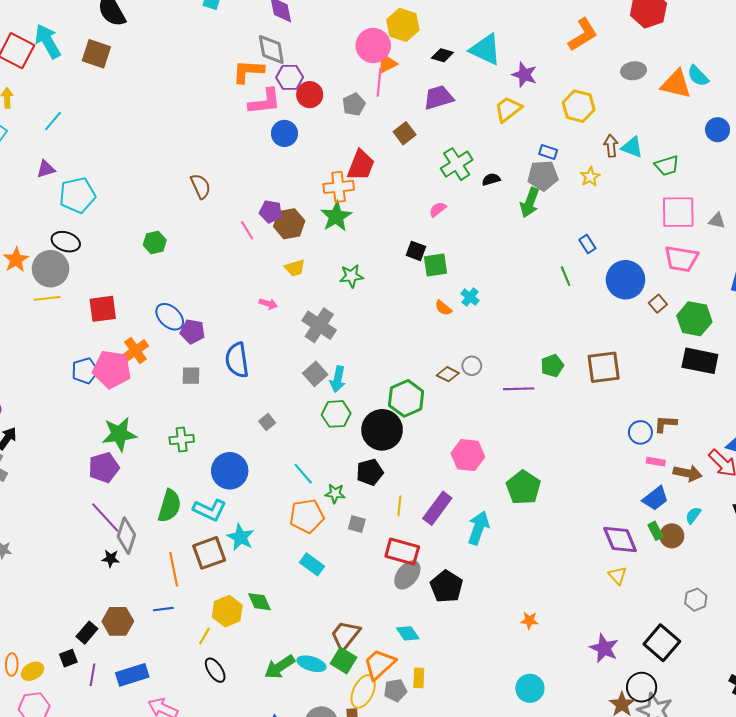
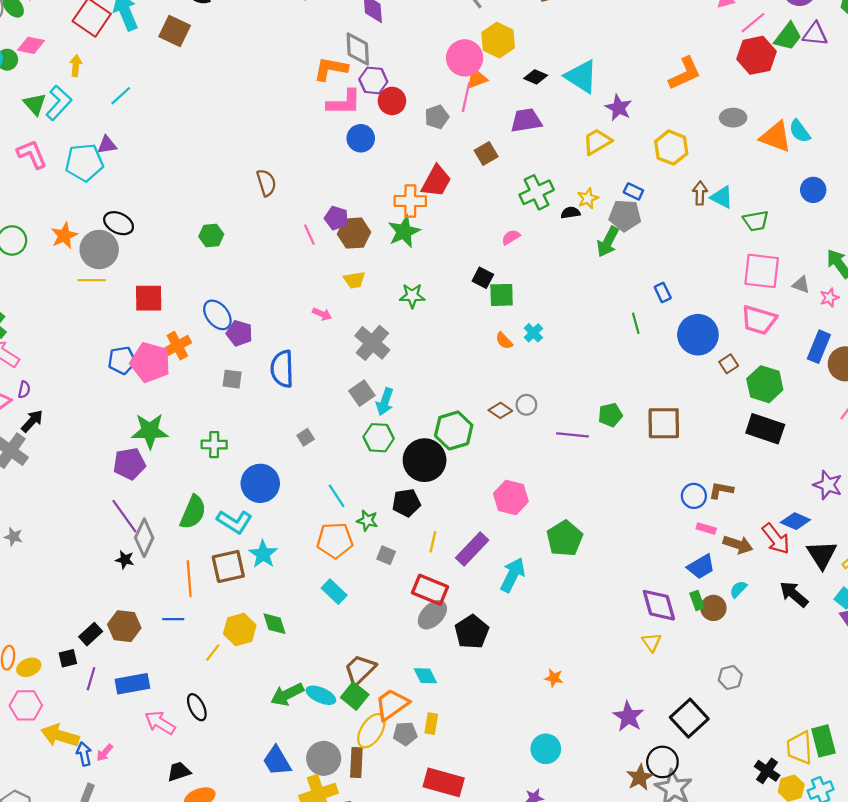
yellow star: (590, 177) -> (588, 198), moved
cyan pentagon: (77, 195) -> (84, 162), moved
black ellipse: (215, 670) -> (197, 707), moved

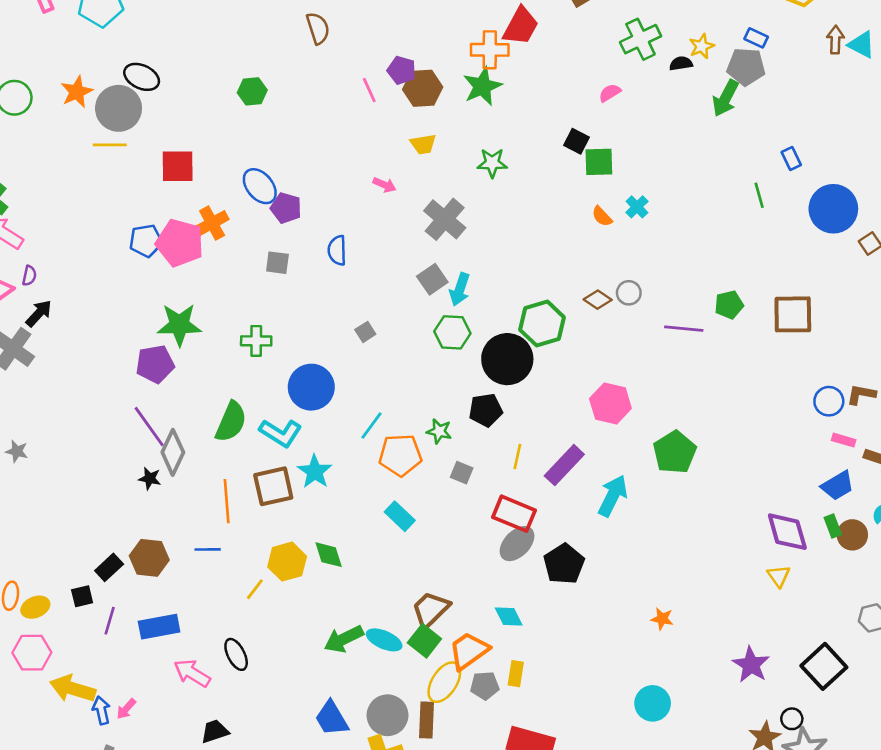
blue semicircle: (282, 369) -> (337, 250), size x0.7
cyan line: (337, 496) -> (371, 426), moved, turned 70
black circle: (662, 762) -> (792, 719), size x0.6

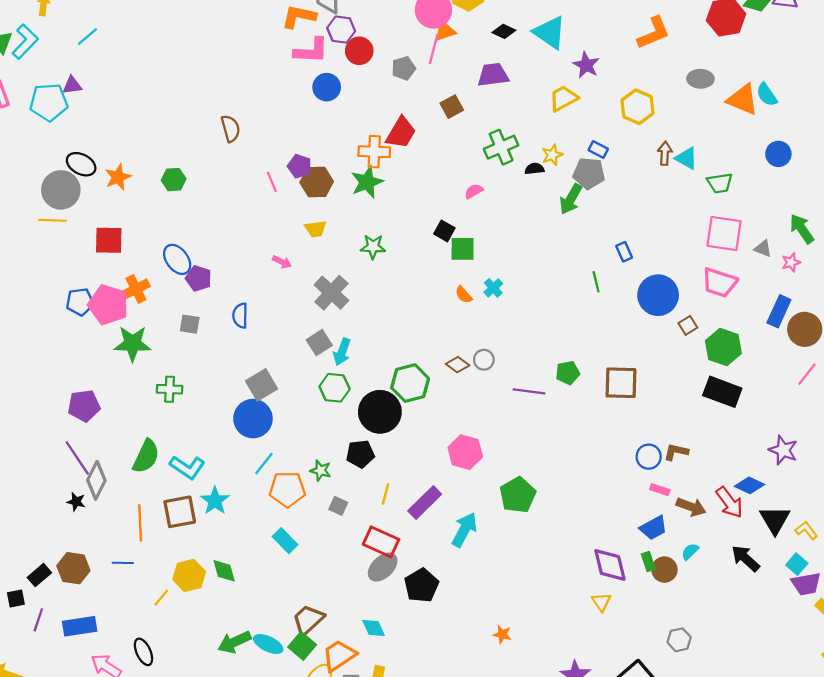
orange star: (77, 92) -> (118, 177), moved
green star: (179, 325) -> (132, 344), moved
gray square: (365, 332) -> (261, 385), size x1.8
blue circle: (311, 387) -> (253, 419), moved

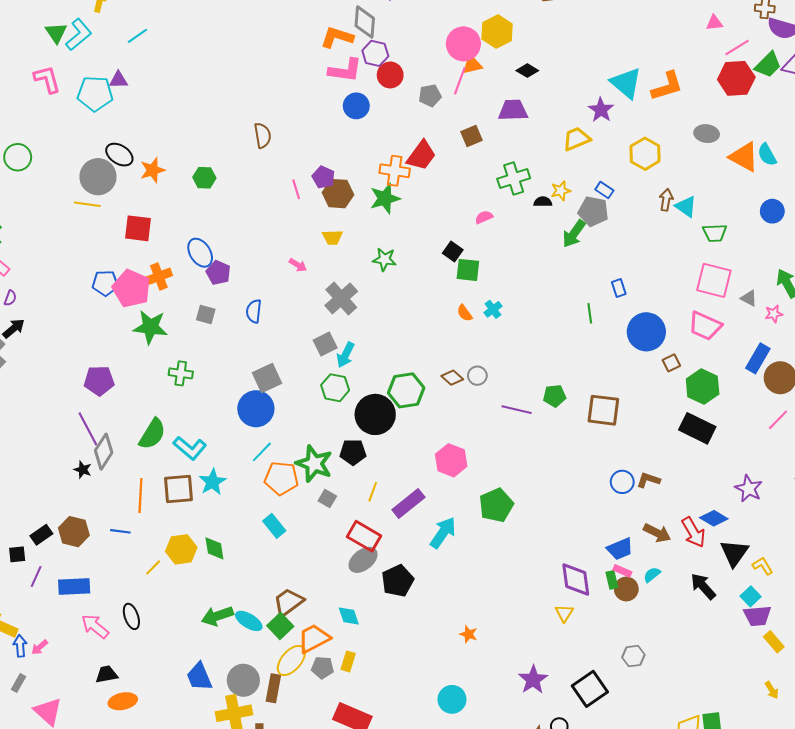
cyan triangle: (550, 33) -> (626, 83), moved
green star: (321, 470) -> (314, 464), size x1.8
pink rectangle: (660, 490) -> (622, 571), moved

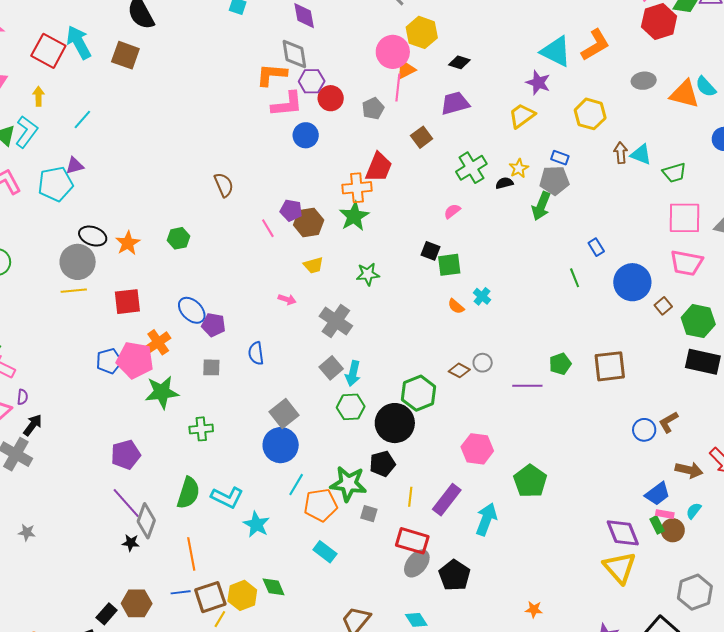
brown L-shape: (648, 480) -> (668, 422), turned -35
brown square: (179, 489) -> (210, 597), moved
yellow triangle: (564, 613) -> (620, 568), size x1.8
gray hexagon: (633, 656) -> (695, 592), size x1.6

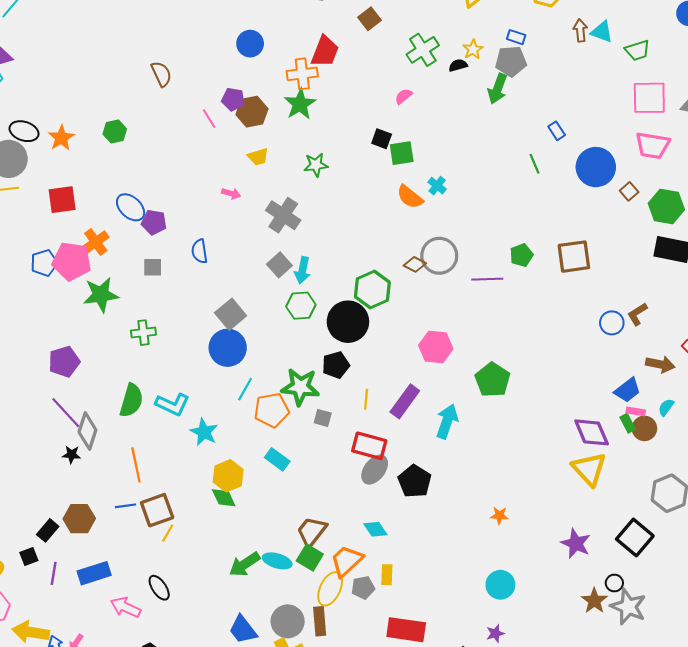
blue circle: (306, 135) -> (250, 44), moved
orange semicircle: (456, 306) -> (410, 197), size x1.5
gray circle: (483, 363) -> (439, 256), size x1.8
yellow hexagon: (242, 595) -> (228, 476), moved

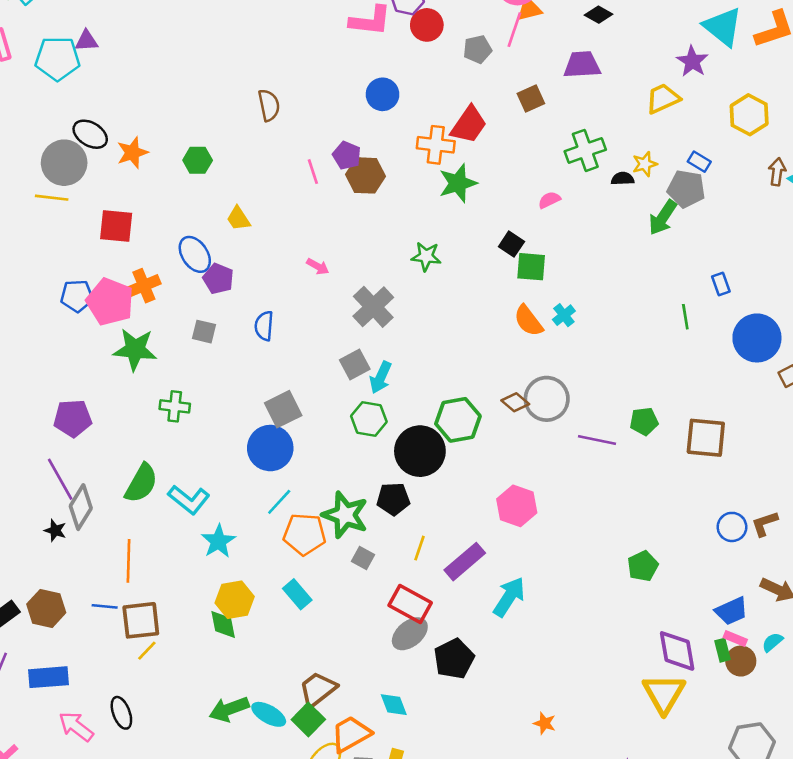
green star: (300, 104) -> (458, 183), moved
yellow trapezoid: (258, 157) -> (238, 219), moved, turned 60
green pentagon: (493, 380) -> (643, 566), moved, size x0.7

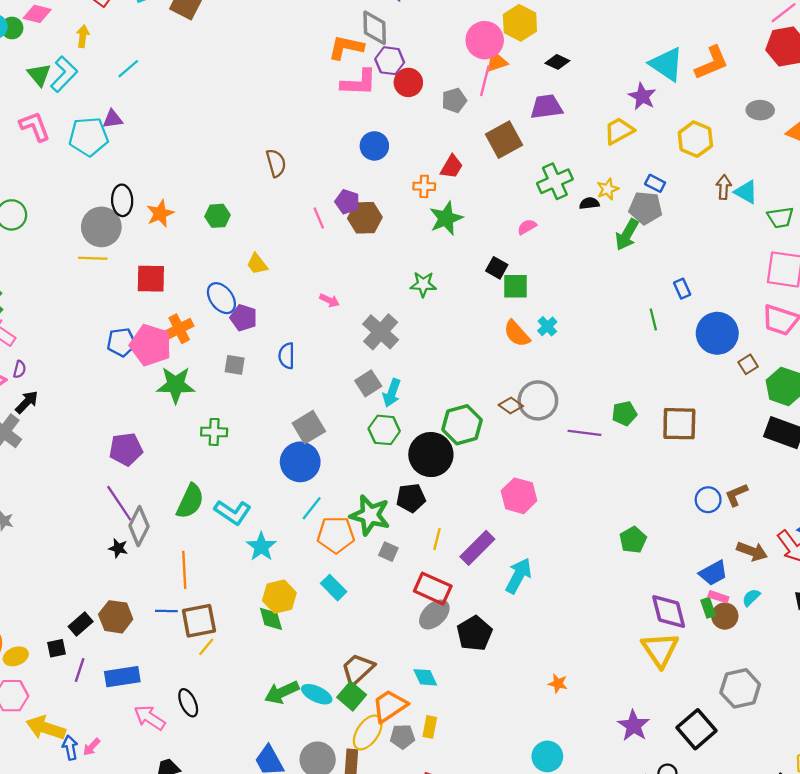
brown square: (531, 99) -> (504, 140), size x1.5
red trapezoid: (469, 125) -> (452, 167), size x0.7
black ellipse: (90, 134) -> (122, 200), turned 60
orange cross: (436, 145) -> (424, 186), size x0.7

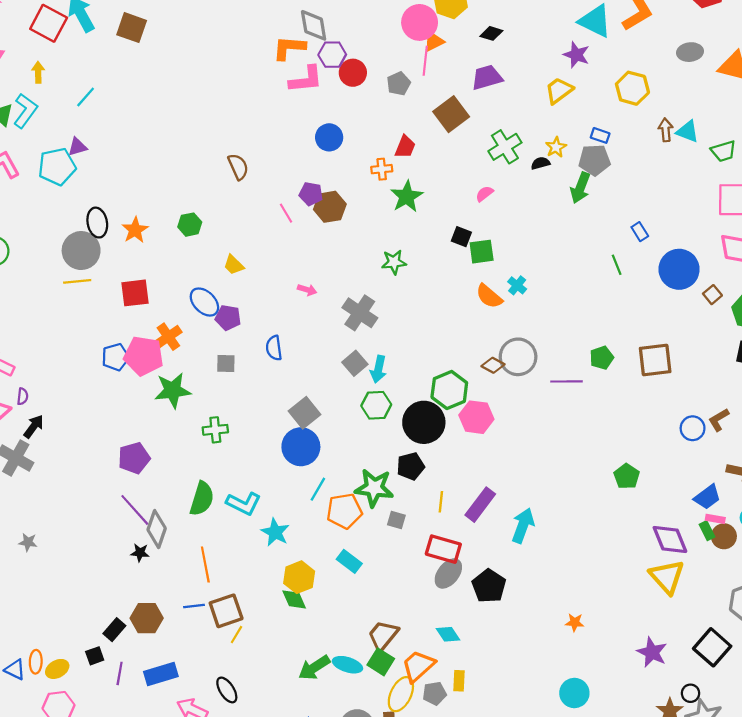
pink hexagon: (519, 496) -> (476, 417), moved

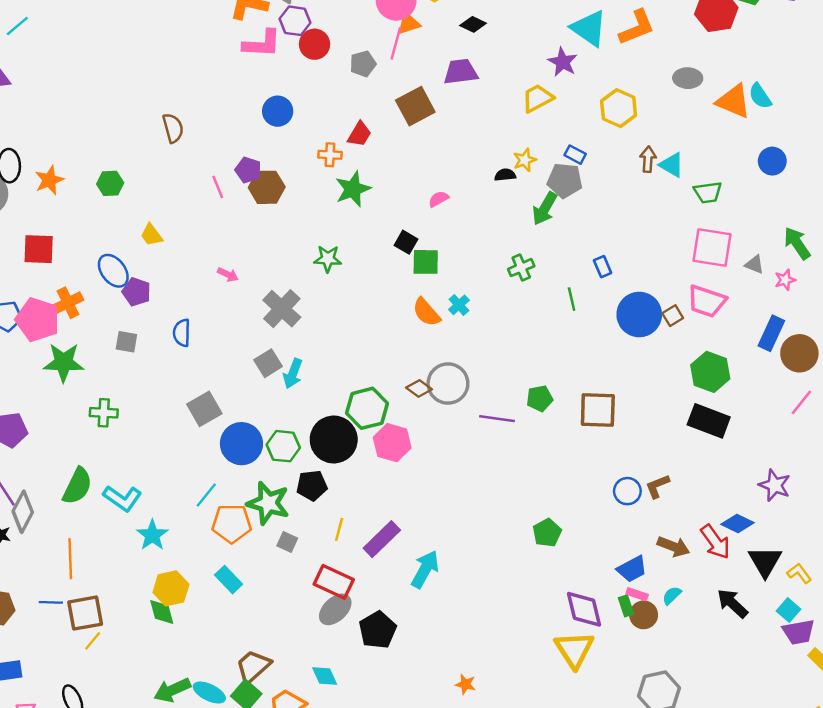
green cross: (505, 147) -> (521, 268), moved, size x0.7
brown square: (712, 295) -> (673, 316), moved
green hexagon: (376, 405) -> (283, 446), moved
blue circle: (301, 447) -> (241, 444), moved

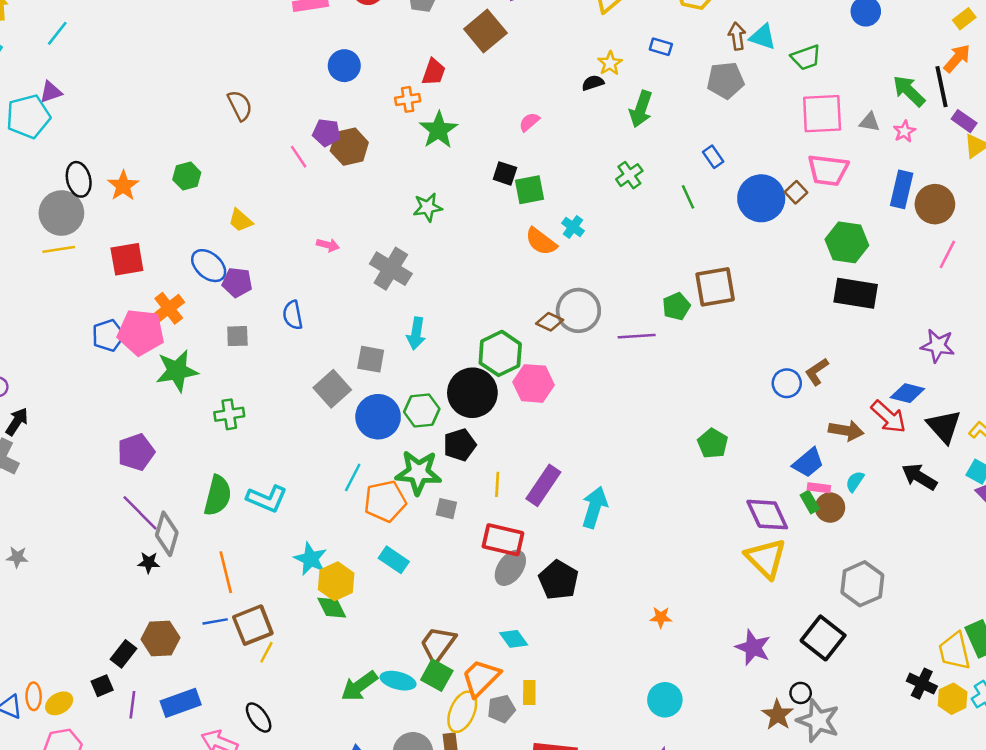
gray pentagon: (565, 180) -> (725, 80), moved
gray square: (268, 363) -> (371, 359), moved, turned -36
brown square: (598, 410) -> (715, 287), moved
cyan star: (152, 535) -> (310, 559), moved

